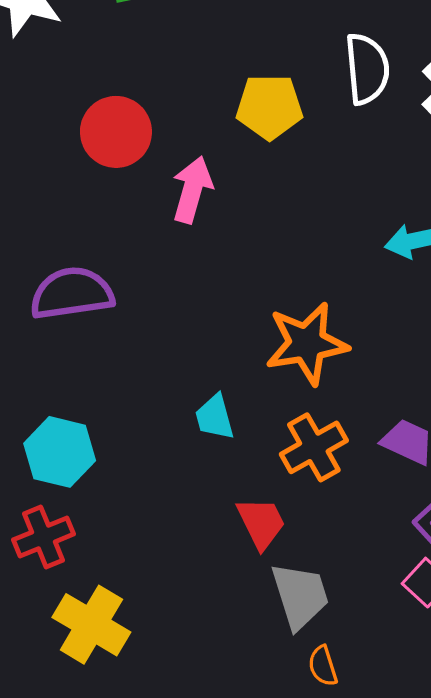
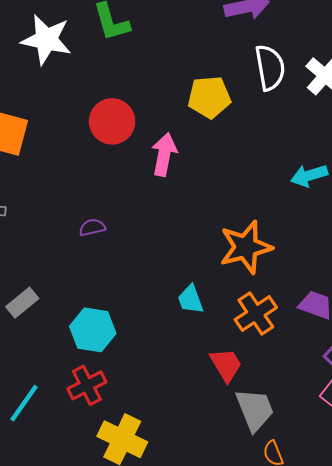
purple semicircle: (72, 293) -> (92, 227), size x0.5

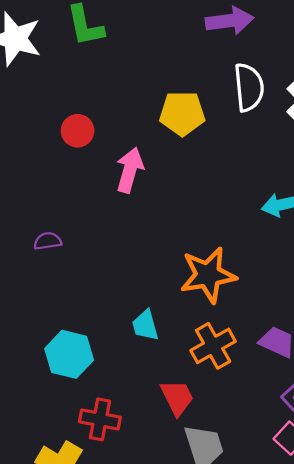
red circle: (112, 121) -> (78, 131), size x0.7
cyan hexagon: (93, 330) -> (69, 354), moved
red cross: (87, 385) -> (100, 419), moved, turned 33

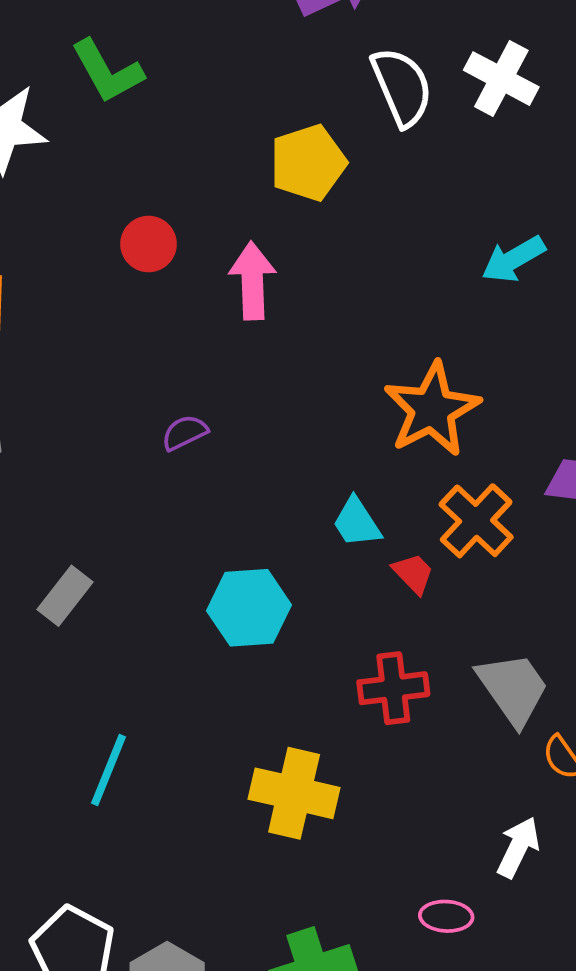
purple semicircle: (48, 241) -> (185, 433), moved
red trapezoid: (177, 397) -> (413, 573), moved, size x0.7
red cross: (100, 419) -> (393, 688), moved

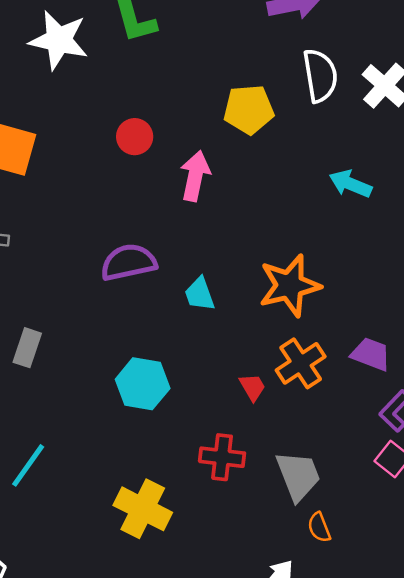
cyan arrow: (513, 259) -> (350, 184), moved, turned 39
purple semicircle: (185, 433) -> (129, 262), size x1.8
cyan trapezoid: (357, 522) -> (200, 294), moved
gray rectangle: (65, 596) -> (27, 348), turned -33

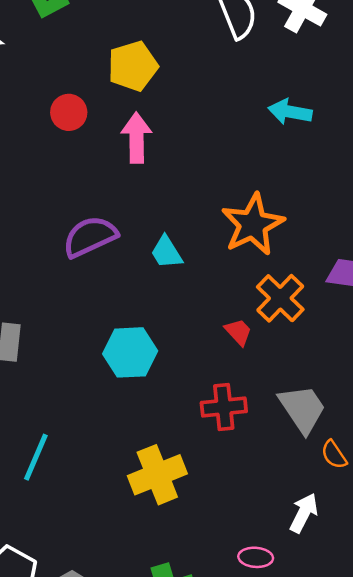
yellow pentagon: (249, 109) -> (133, 66), moved
yellow cross: (143, 509) -> (157, 475), turned -36

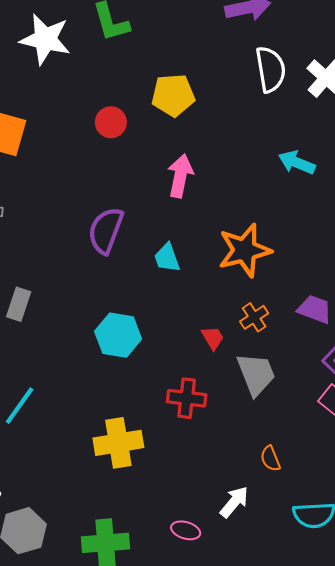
pink arrow: (136, 138) -> (180, 176), moved
purple semicircle: (90, 237) -> (106, 231), turned -57
orange cross: (280, 298) -> (254, 317), size x0.7
gray trapezoid: (302, 409) -> (256, 374), moved

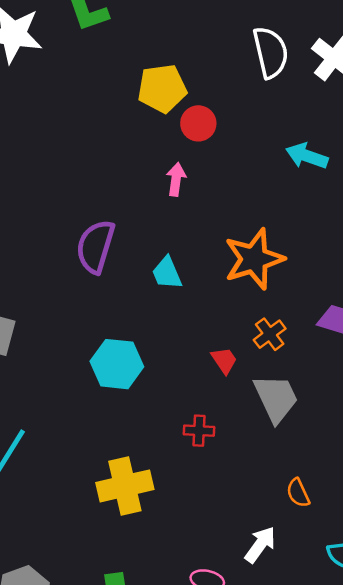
red circle: (111, 122) -> (198, 123), moved
pink arrow: (180, 176) -> (176, 179), size x0.7
red cross: (187, 398) -> (199, 431), size x0.7

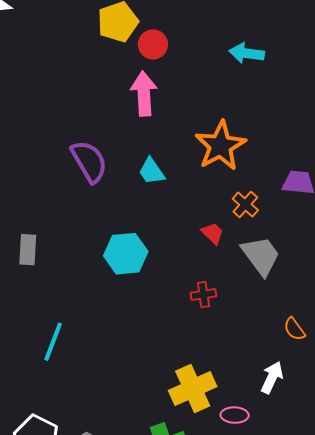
pink arrow: (176, 179) -> (144, 94), size x1.6
purple semicircle: (95, 246) -> (89, 161), turned 144
yellow cross: (125, 486) -> (193, 389), moved

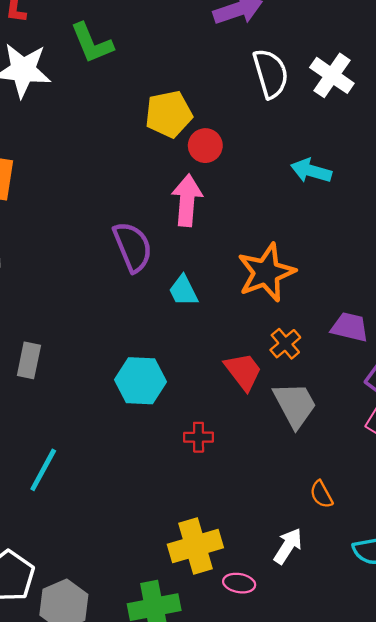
purple semicircle: (89, 161) -> (133, 247), moved
red trapezoid: (213, 233) -> (243, 371), size x1.5
red cross: (203, 295) -> (199, 437), moved

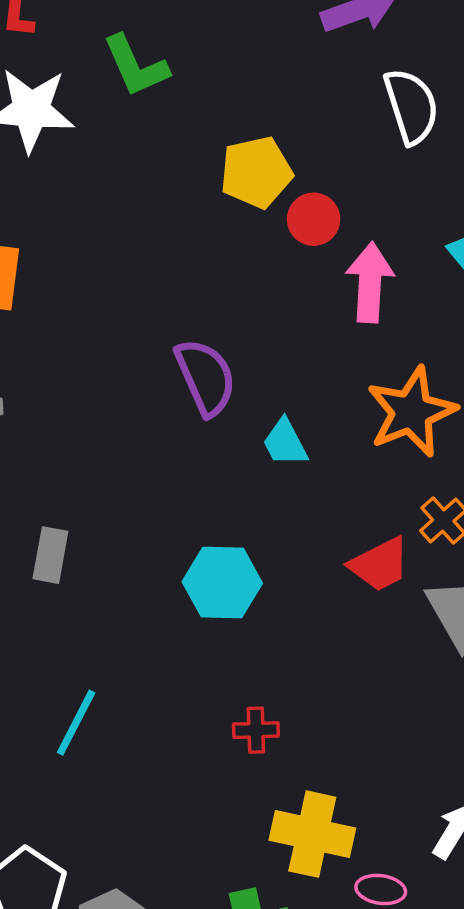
pink arrow: (187, 200) -> (370, 282), moved
red trapezoid: (243, 371) -> (380, 564), turned 102
red cross: (199, 437) -> (256, 730), moved
yellow cross: (195, 546) -> (312, 834), turned 30

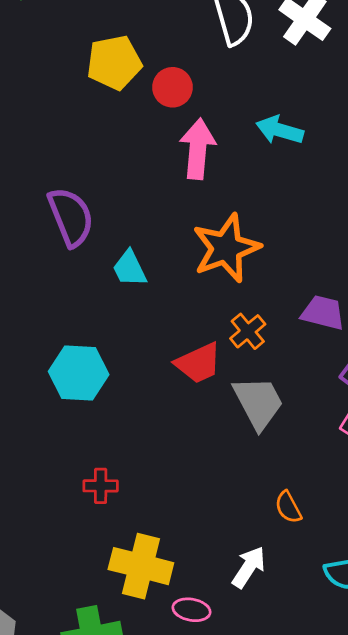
red circle: (314, 219) -> (172, 87), moved

